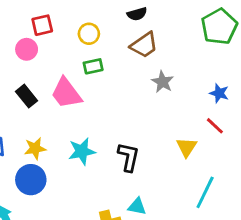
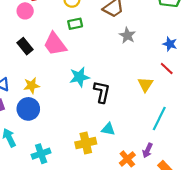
cyan star: (82, 151) -> (79, 77), moved

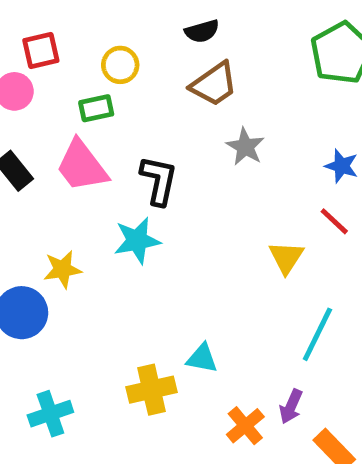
green rectangle: (75, 24) -> (96, 108), moved
yellow star: (31, 86) -> (62, 269), moved
black L-shape: (102, 92) -> (159, 180), moved

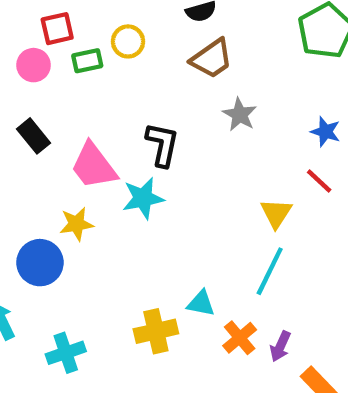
green rectangle: (96, 108) -> (87, 61), moved
pink trapezoid: (82, 166) -> (94, 166), moved
cyan line: (317, 334) -> (270, 271), moved
orange cross: (245, 426) -> (240, 338), moved

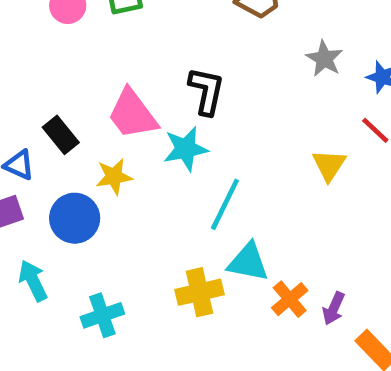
gray star: (240, 114) -> (324, 59), moved
black rectangle: (34, 136) -> (61, 135), moved
cyan line: (270, 271) -> (225, 204), moved
cyan triangle: (201, 303) -> (248, 262), size x1.4

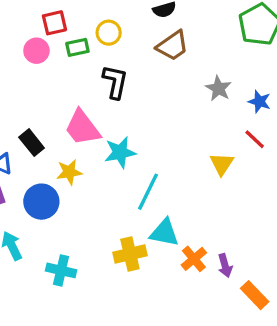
black L-shape: (206, 91) -> (115, 82), moved
purple arrow: (334, 308) -> (225, 265), turned -40
cyan cross: (102, 315) -> (61, 270), turned 32

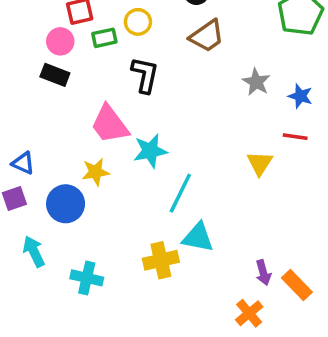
red line: (255, 139) -> (295, 137), turned -35
black rectangle: (32, 143) -> (55, 75), moved, turned -30
orange cross: (194, 259) -> (249, 313), moved
orange rectangle: (255, 295) -> (297, 285), moved

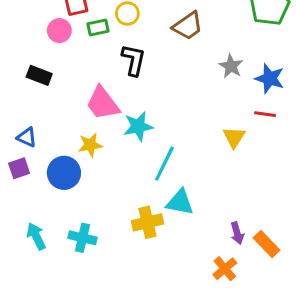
black rectangle: (55, 75) -> (39, 75), moved
blue star: (300, 96) -> (270, 78), size x1.4
cyan arrow: (34, 251) -> (36, 236), moved

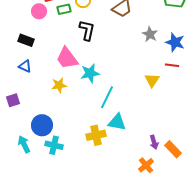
blue triangle: (27, 137) -> (25, 66), moved
blue circle: (64, 173) -> (42, 125), moved

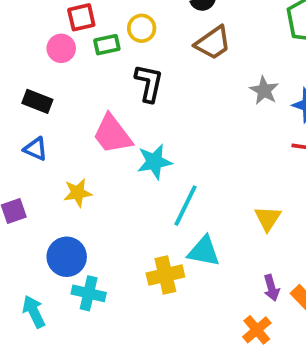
yellow triangle: (152, 80) -> (268, 218), moved
yellow star: (59, 85) -> (78, 193), moved
cyan arrow: (24, 144) -> (34, 312), moved

